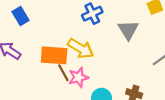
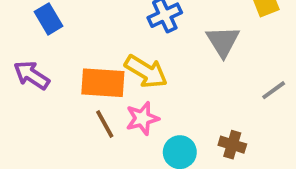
brown line: (63, 73) -> (105, 124), moved

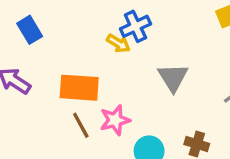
gray triangle: (223, 41) -> (173, 78), moved
yellow arrow: (146, 71) -> (118, 43), moved, size x0.6

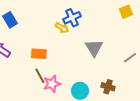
orange rectangle: (79, 88) -> (39, 54), size x0.7
pink star: (115, 120) -> (52, 84), moved

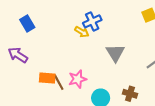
orange rectangle: (39, 54) -> (47, 78), moved
pink star: (52, 84) -> (78, 79), moved

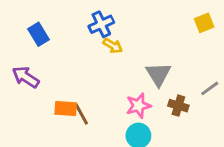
blue cross: (92, 21) -> (101, 24), moved
pink star: (78, 79) -> (138, 106), moved
brown cross: (130, 94) -> (178, 106), moved

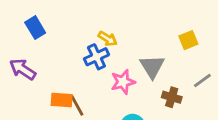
yellow square: (204, 23) -> (188, 40), moved
blue cross: (101, 24) -> (96, 57), moved
pink star: (138, 106) -> (123, 82), moved

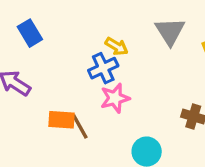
gray triangle: (152, 67) -> (170, 31), moved
pink star: (123, 82) -> (115, 98), moved

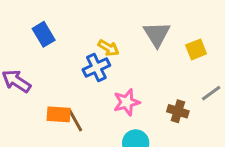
blue rectangle: (30, 33) -> (44, 34), moved
pink star: (115, 98) -> (127, 102), moved

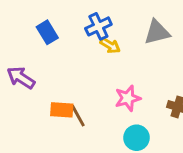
gray triangle: (157, 34) -> (157, 32), turned 48
blue cross: (96, 68) -> (98, 26), moved

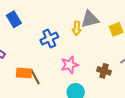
blue cross: (98, 26) -> (49, 38), moved
yellow arrow: (110, 45) -> (77, 28), moved, turned 64

